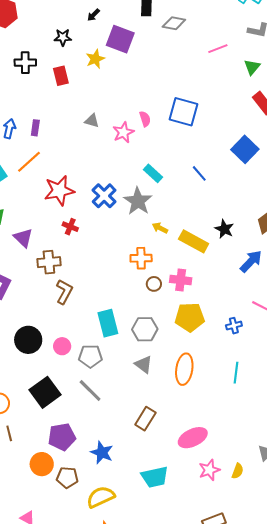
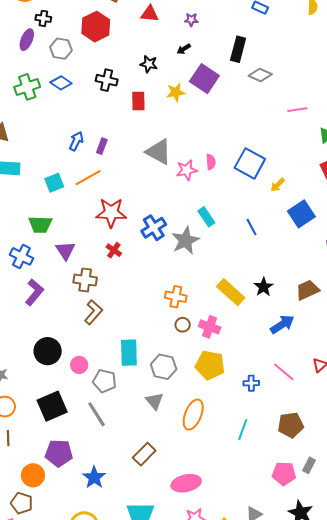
gray triangle: (92, 121) -> (159, 152), size x1.8
yellow arrow: (160, 228) -> (278, 185), moved, turned -84
brown pentagon: (67, 477) -> (22, 503), moved

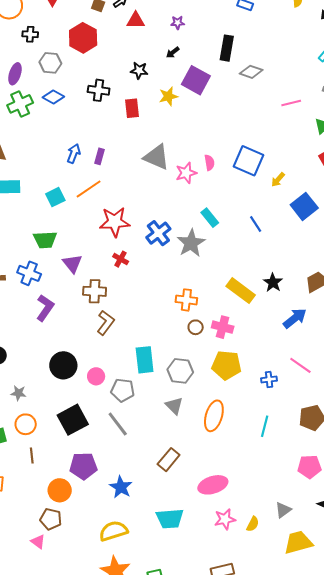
purple ellipse: (27, 40) -> (15, 74), moved

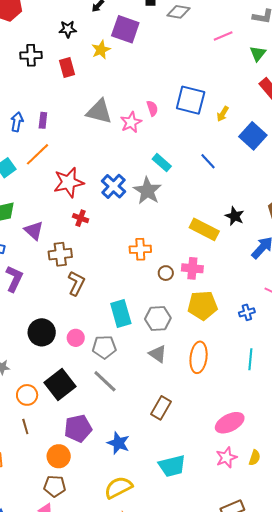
orange cross: (186, 300) -> (140, 249), moved
orange circle: (26, 424) -> (27, 395), moved
pink ellipse: (213, 485) -> (230, 423), moved

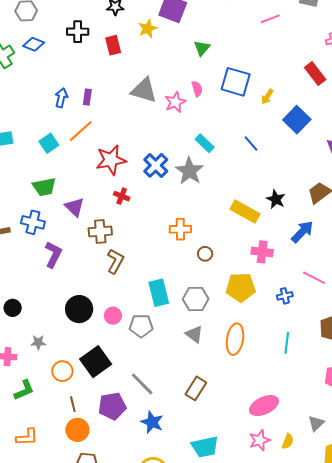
green triangle: (258, 53) -> (202, 48), moved
pink cross: (192, 268) -> (262, 252), moved
gray line: (105, 381) -> (142, 384), moved
brown line: (25, 427) -> (73, 404), moved
orange circle: (59, 456) -> (77, 430), moved

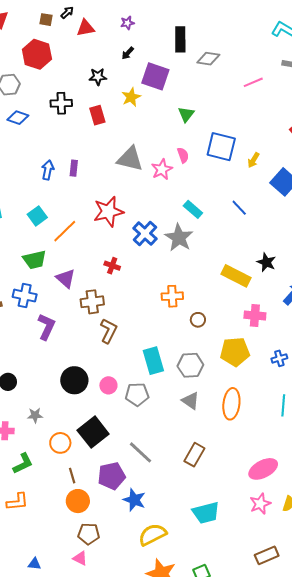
orange line: (81, 131) -> (65, 231), moved
red star: (111, 160) -> (108, 212), moved
blue star: (152, 422) -> (134, 500), moved
orange L-shape: (27, 437) -> (17, 502), moved

